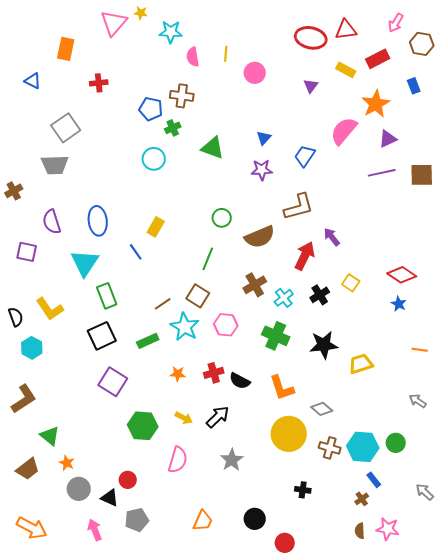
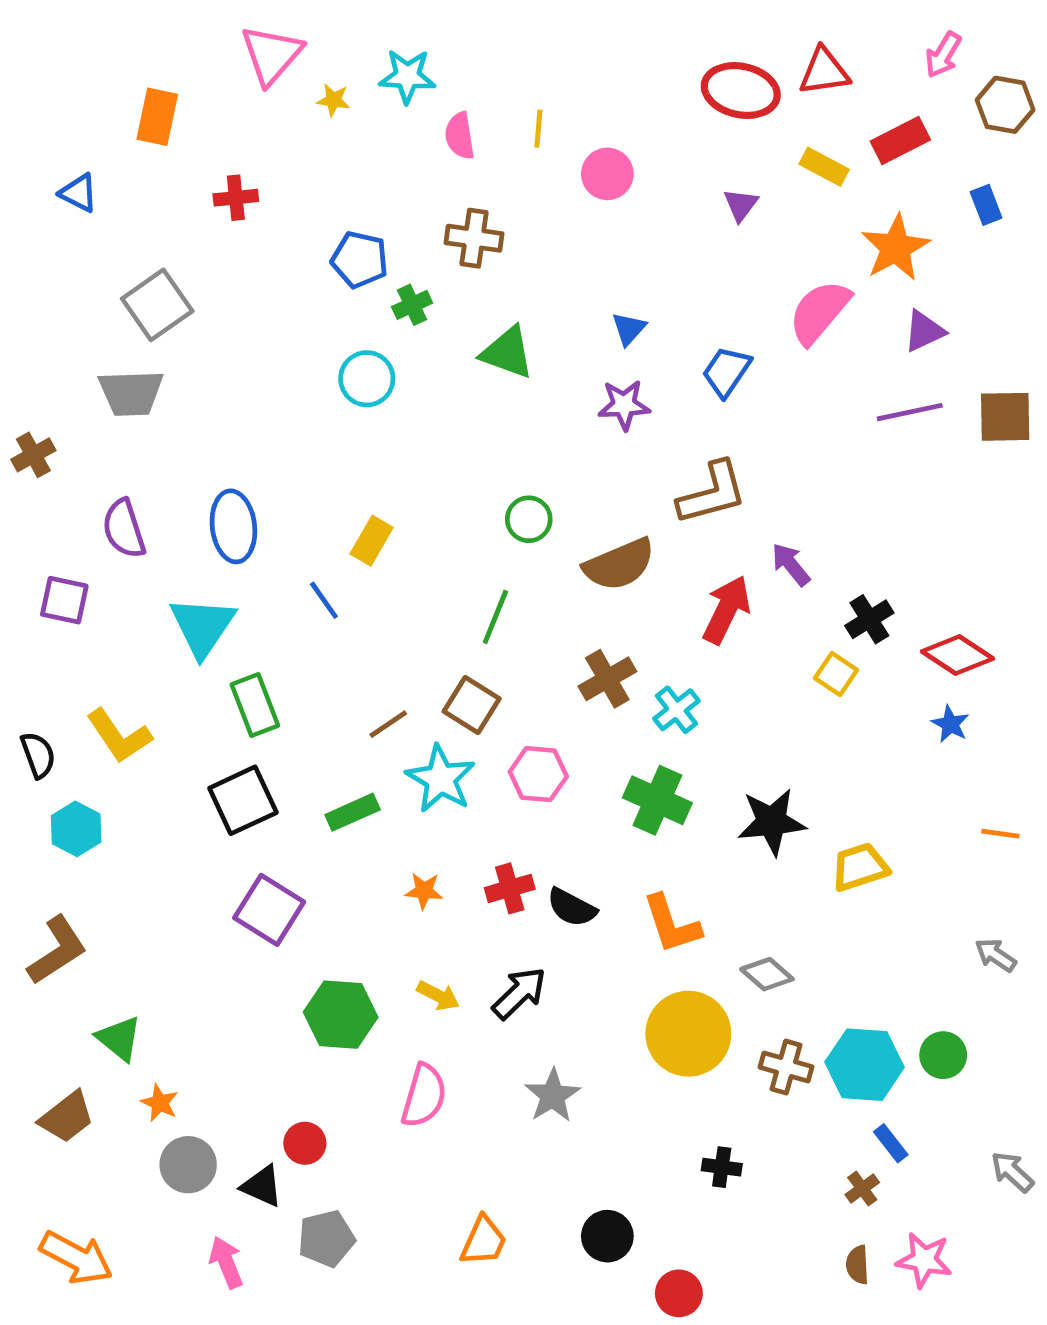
yellow star: (141, 13) -> (333, 100), moved
brown cross: (182, 96) -> (474, 238), moved
black cross: (320, 295) -> (869, 619), moved

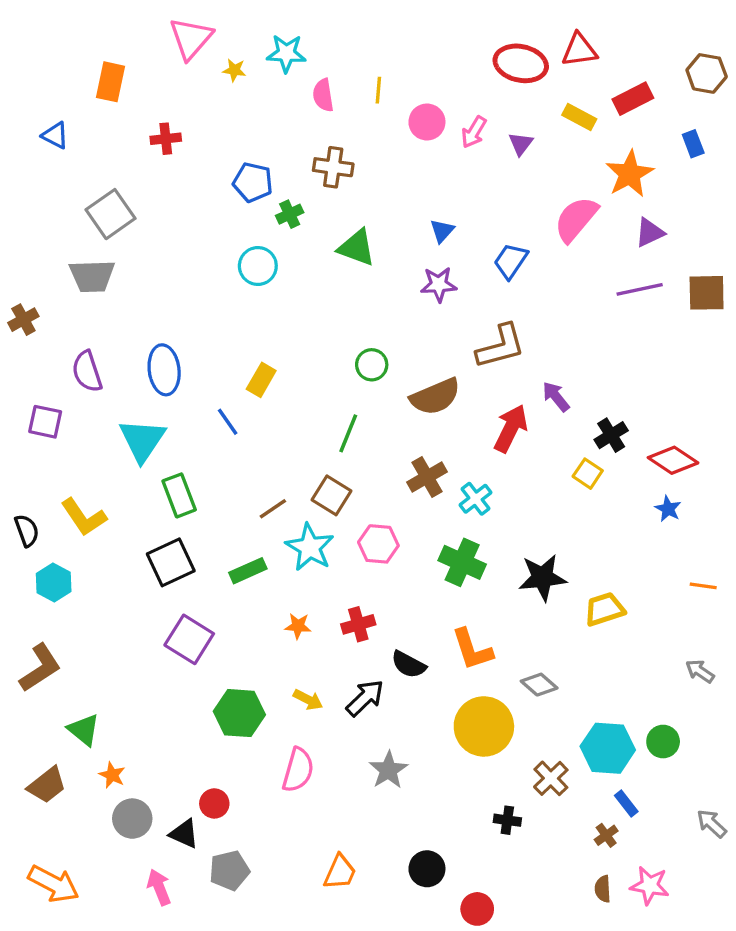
pink arrow: (943, 55) -> (474, 132), moved
black semicircle: (572, 907) -> (409, 665), moved
brown cross: (786, 1067) -> (551, 778), moved, turned 30

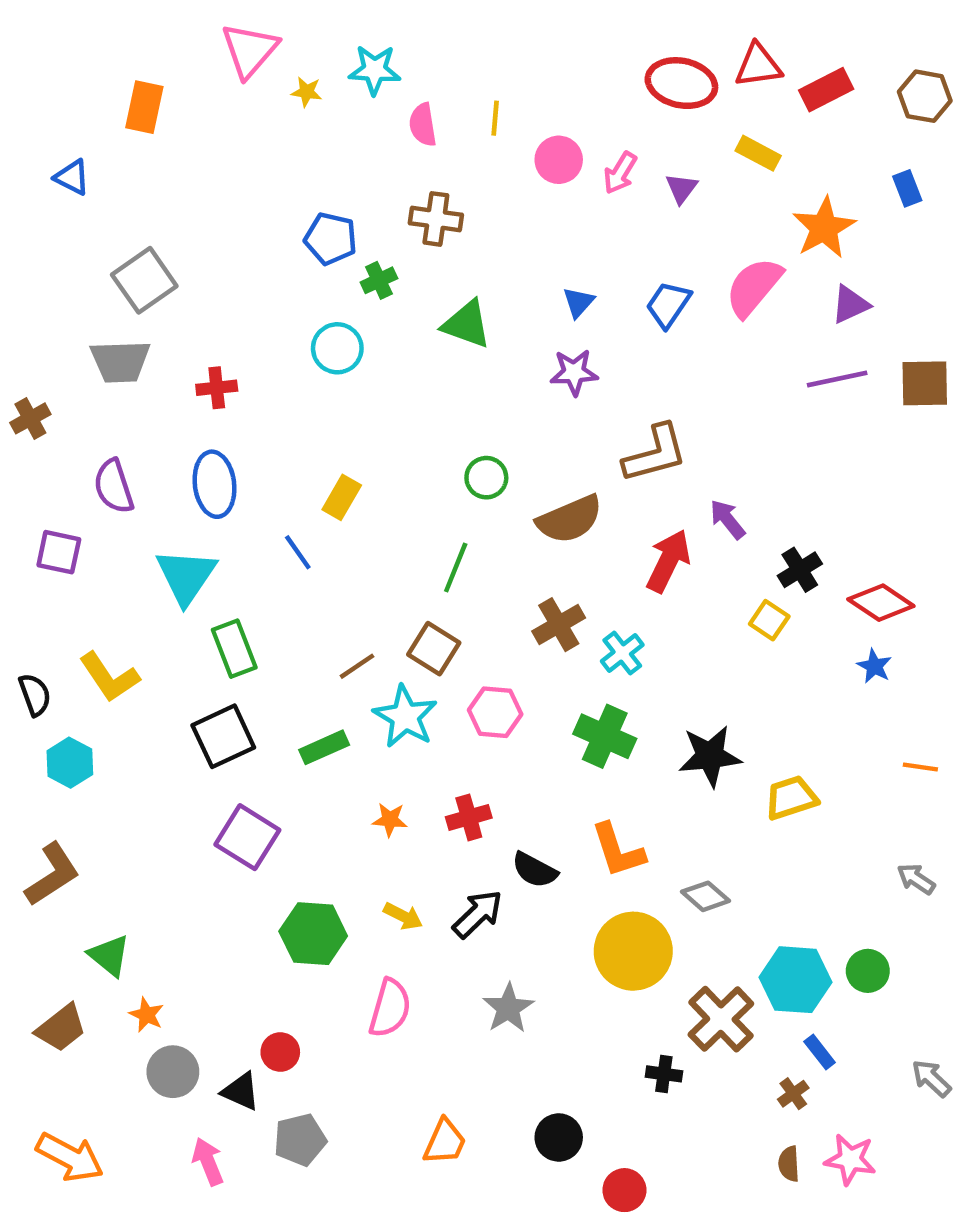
red rectangle: (633, 99) -> (826, 90), moved
red cross: (166, 139) -> (217, 388), moved
blue trapezoid: (511, 261) -> (668, 304), moved
brown cross: (551, 778) -> (721, 1019), size x1.4

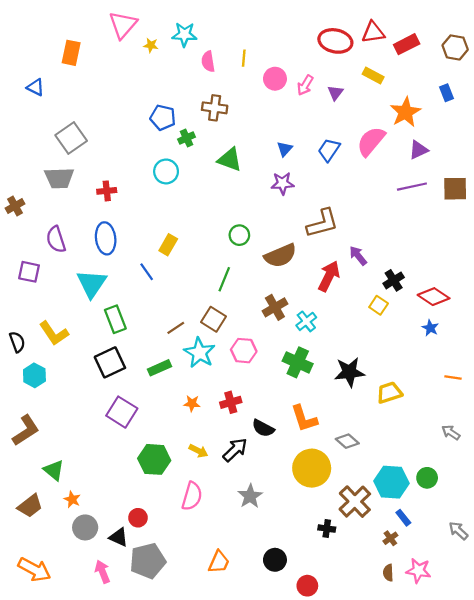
gray pentagon: (300, 1140) -> (148, 561), size x1.4

